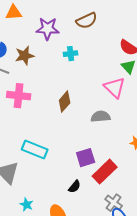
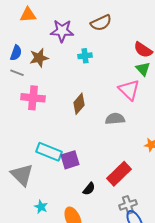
purple square: (86, 158) -> (70, 160), moved
gray cross: (114, 203) -> (128, 205), turned 36

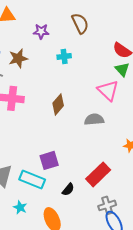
brown semicircle: (101, 23) -> (80, 23), turned -90
purple star: (62, 31) -> (41, 31), size x0.7
cyan rectangle: (49, 152) -> (32, 179), moved

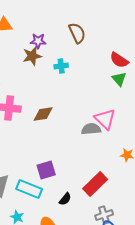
brown star: (18, 58) -> (32, 56), moved
pink triangle: (108, 90) -> (105, 119), moved
brown diamond: (58, 104) -> (43, 114), moved, turned 40

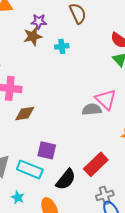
brown diamond: (43, 114) -> (25, 113), moved
purple square: (46, 170) -> (47, 150), turned 30
black semicircle: (65, 199) -> (66, 179), size x1.6

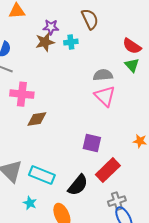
cyan cross: (62, 46) -> (71, 42), moved
pink triangle: (106, 99) -> (105, 96), moved
gray semicircle: (92, 109) -> (103, 75), moved
purple square: (47, 150) -> (92, 143), moved

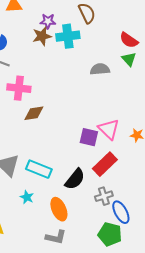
cyan cross: (71, 42) -> (68, 36), size x1.6
pink triangle: (105, 96) -> (109, 129), moved
gray cross: (117, 201) -> (104, 196), moved

